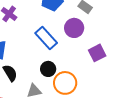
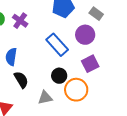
purple square: (97, 53) -> (90, 64), moved

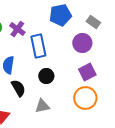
blue rectangle: (57, 45) -> (38, 46), moved, turned 30
black circle: (59, 76) -> (46, 76), moved
orange circle: (76, 90) -> (85, 98), moved

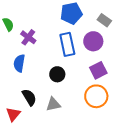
purple cross: (17, 29) -> (28, 37), moved
blue rectangle: (38, 46) -> (67, 44), moved
black semicircle: (18, 88) -> (29, 97), moved

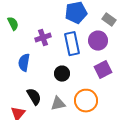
purple cross: (28, 37) -> (43, 38), moved, turned 35
orange circle: (96, 96) -> (86, 101), moved

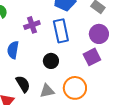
purple circle: (98, 41) -> (99, 34), moved

